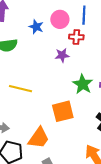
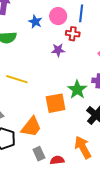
green star: (83, 84) -> (77, 90), moved

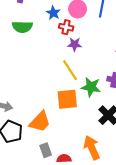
red cross: (73, 34) -> (66, 27), moved
yellow line: (17, 79) -> (70, 70), moved, turned 35
green star: (77, 90) -> (91, 87), turned -30

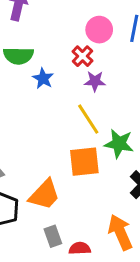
blue star: (53, 13) -> (43, 78), moved
red cross: (66, 27) -> (82, 56), turned 32

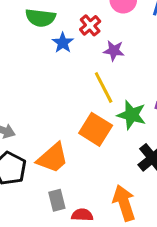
red cross: (82, 56) -> (90, 25), moved
orange square: (84, 162) -> (96, 129), turned 32

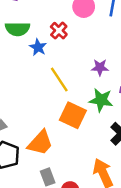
purple star: (114, 51) -> (100, 67), moved
yellow line: (104, 87) -> (59, 80), moved

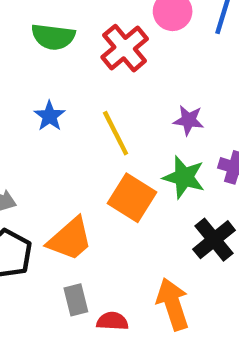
red cross: (59, 31) -> (125, 48), size x1.5
blue star: (38, 47) -> (50, 116), moved

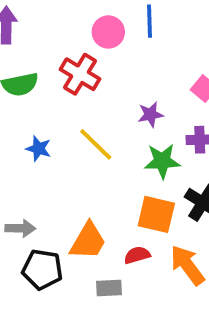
orange square: (132, 198) -> (156, 214), moved
gray rectangle: (76, 300) -> (109, 288), turned -60
red semicircle: (112, 321) -> (137, 255), moved

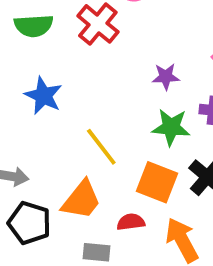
yellow line: (96, 144) -> (101, 147), moved
blue star: (39, 149) -> (43, 96), size x1.4

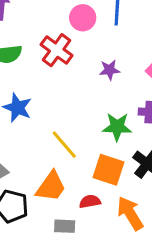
purple star: (166, 77) -> (110, 70), moved

